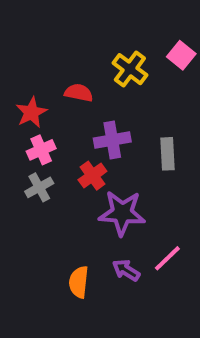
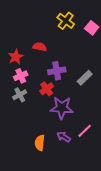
yellow cross: (130, 69) -> (66, 21), moved
gray rectangle: (167, 154) -> (85, 78), turned 49

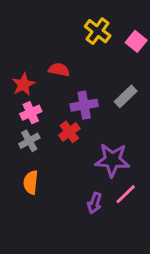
gray rectangle: (85, 78) -> (126, 96), moved
purple star: (62, 108) -> (112, 160), moved
purple arrow: (64, 137) -> (95, 203), turned -104
orange semicircle: (40, 143) -> (31, 182), moved

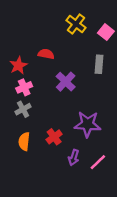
gray rectangle: (126, 96) -> (99, 64), moved, turned -42
purple cross: (84, 105) -> (66, 82), turned -36
red cross: (69, 132) -> (54, 137), moved
pink line: (126, 194) -> (98, 162), moved

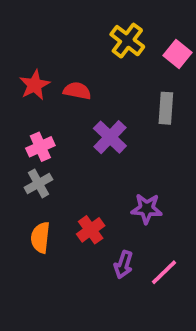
red star: (18, 65) -> (35, 85), moved
purple star: (87, 124) -> (147, 209), size x0.7

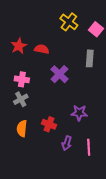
pink cross: (40, 147) -> (22, 79), turned 32
red cross: (91, 230) -> (49, 124), turned -32
pink line: (164, 272) -> (89, 147), turned -49

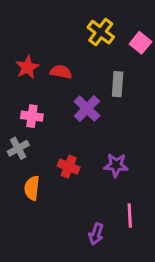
gray rectangle: (90, 58) -> (118, 84), moved
gray cross: (21, 99) -> (18, 148), moved
red cross: (49, 124) -> (69, 167), moved
purple arrow: (67, 143) -> (96, 234), moved

